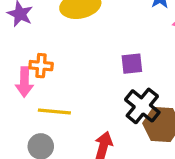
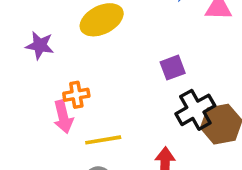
black cross: (142, 106) -> (195, 110), turned 36

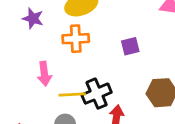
orange cross: (76, 95) -> (76, 39), moved, size x1.4
black cross: (195, 110) -> (97, 94), moved

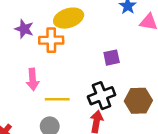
orange cross: (76, 39) -> (51, 40), moved
black cross: (97, 94) -> (102, 96), moved

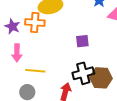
purple star: (24, 29) -> (12, 26), moved
black cross: (102, 96) -> (83, 73), moved

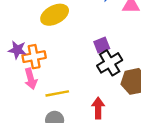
orange cross: (35, 22) -> (34, 57), moved
black cross: (83, 73) -> (110, 63), moved

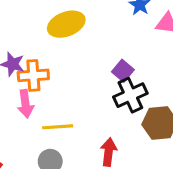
purple square: (102, 45) -> (123, 71), turned -35

